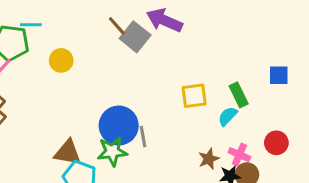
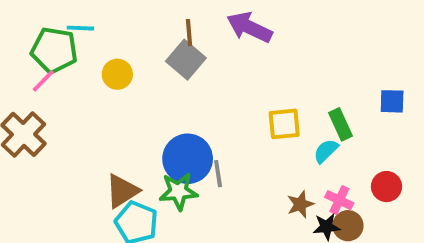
brown line: (117, 26) -> (189, 33), turned 35
gray square: (135, 37) -> (186, 60), moved
brown triangle: (68, 153) -> (122, 191), turned -44

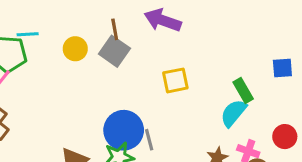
yellow circle: (117, 74) -> (75, 49), moved
yellow square: (284, 124) -> (175, 80), moved
cyan semicircle: (326, 151) -> (233, 113), size x1.4

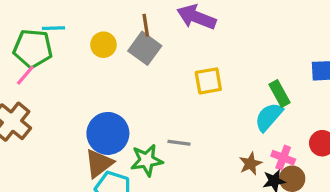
blue circle: (124, 130) -> (108, 133), moved
gray line: (149, 140) -> (179, 143), turned -70

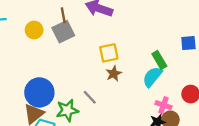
gray square: (145, 48) -> (63, 32), turned 30
gray line: (179, 143) -> (90, 97), turned 42
brown star: (250, 164) -> (114, 74), moved

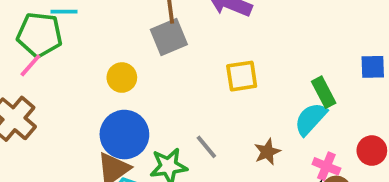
yellow circle: (34, 30) -> (122, 78), moved
brown star: (114, 74) -> (267, 152), moved

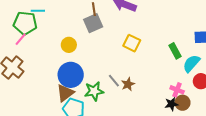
yellow square: (242, 76) -> (132, 43), turned 36
cyan semicircle: (311, 119) -> (191, 63), moved
brown star: (267, 152) -> (128, 84), moved

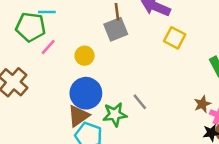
pink line: (21, 39) -> (48, 47), moved
yellow square: (132, 43) -> (175, 38), moved
brown star: (128, 84) -> (202, 104), moved

